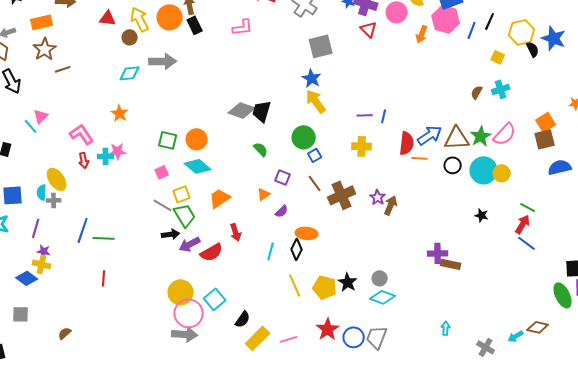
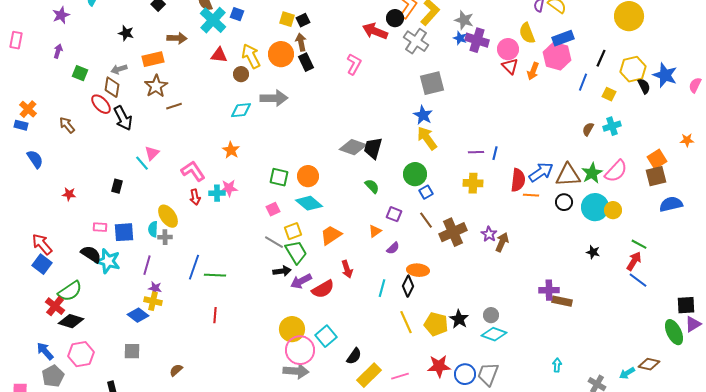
pink L-shape: (243, 27) -> (354, 64), turned -55
red triangle: (369, 29) -> (510, 66), moved
blue line: (472, 30) -> (583, 82), moved
red star: (328, 329) -> (439, 366), turned 30

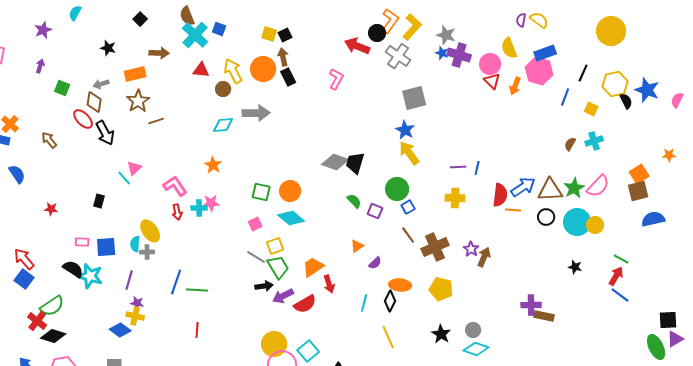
purple square: (394, 214) -> (375, 211), moved
orange trapezoid: (331, 235) -> (313, 267), moved
yellow pentagon: (436, 324) -> (441, 289), moved

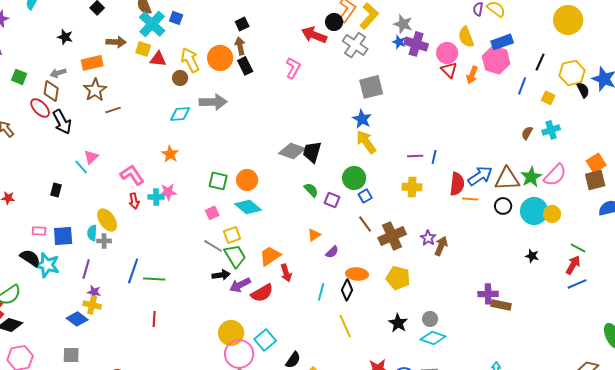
yellow square: (269, 34) -> (143, 49), moved
blue line: (620, 295) -> (577, 284), turned -60

